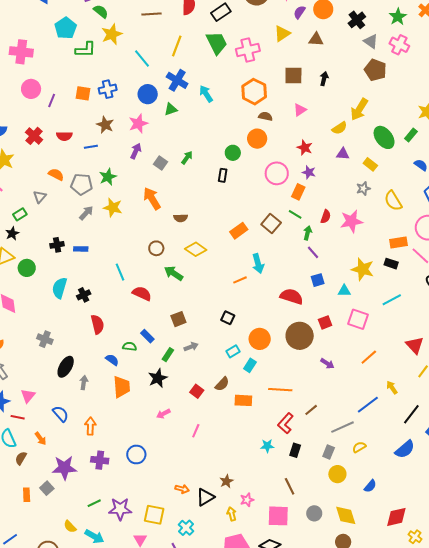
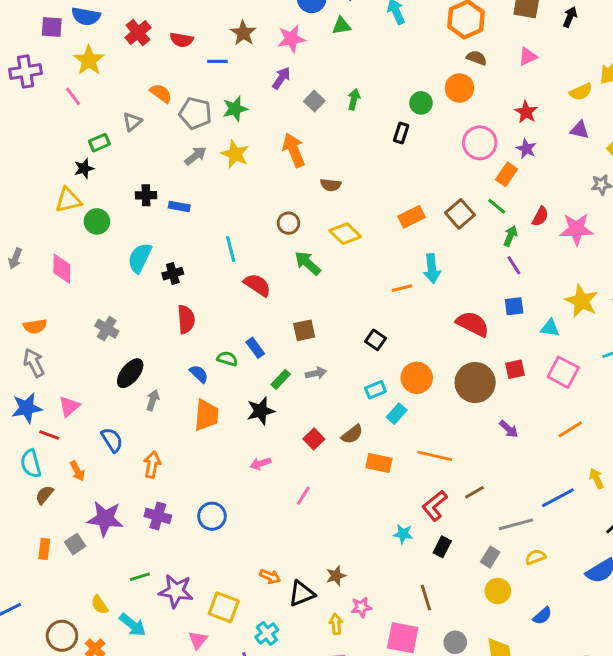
green arrow: (187, 158) -> (354, 99), turned -32

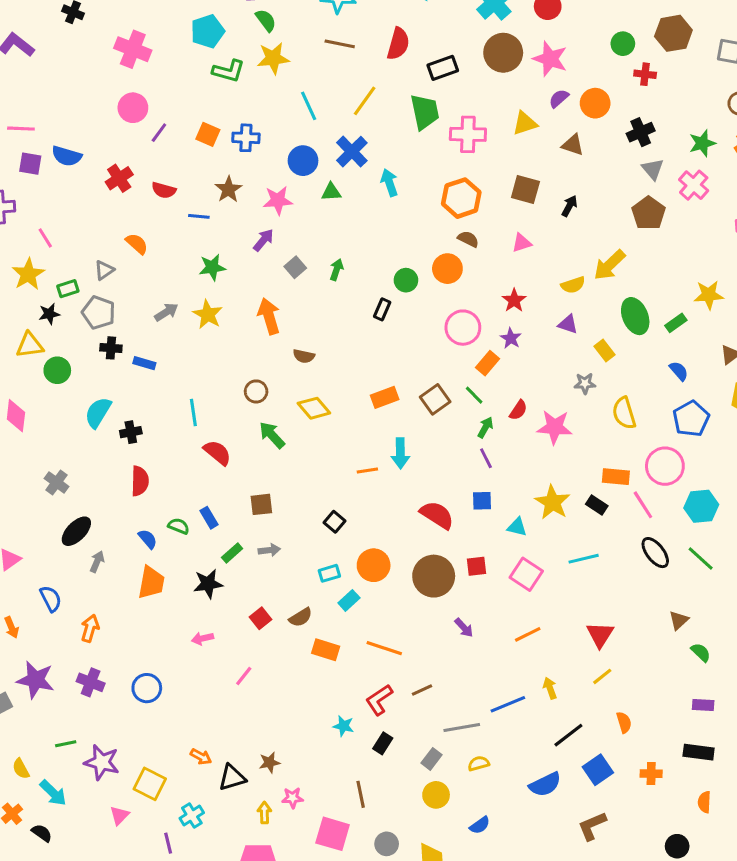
yellow star: (89, 60) -> (28, 274), moved
gray pentagon: (195, 113) -> (99, 313), moved

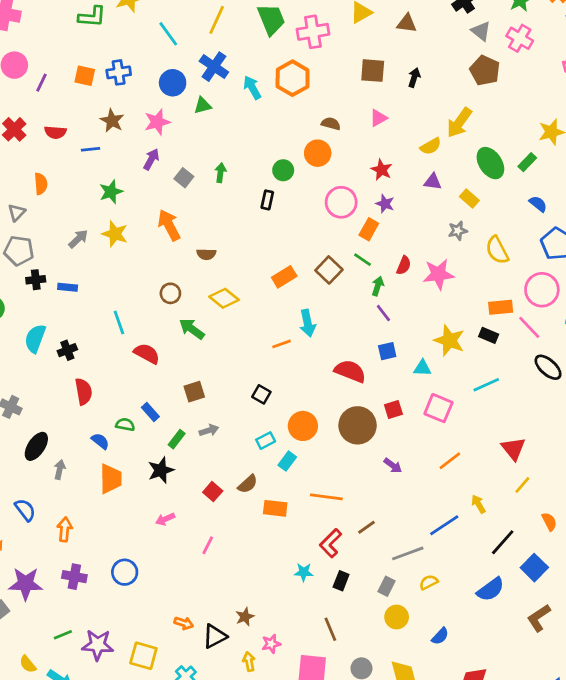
orange hexagon: (461, 198) -> (293, 78), moved
orange semicircle: (137, 244) -> (41, 184), turned 55

